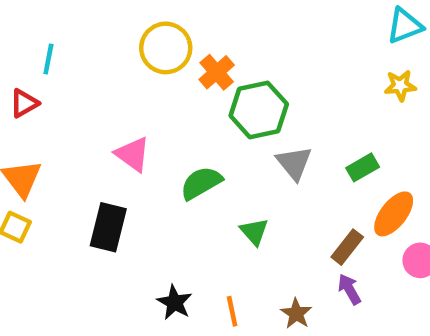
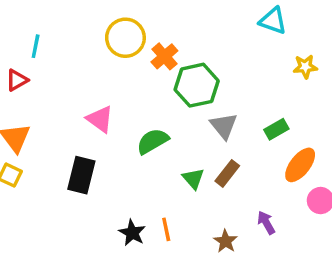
cyan triangle: (405, 26) -> (273, 21), moved, turned 40
brown rectangle: (347, 247) -> (227, 173), moved
orange line: (232, 311) -> (166, 229), moved

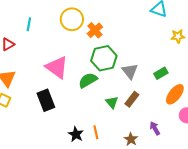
cyan line: (36, 46) -> (29, 24), moved
green hexagon: (197, 85) -> (104, 58), moved
pink triangle: (100, 119) -> (57, 67), size x1.4
black rectangle: (81, 175) -> (46, 100), turned -35

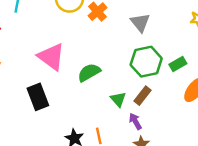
green hexagon: (104, 58) -> (146, 62), moved
gray triangle: (130, 71) -> (140, 23), moved
purple arrow: (155, 128) -> (135, 121), moved

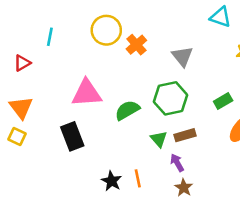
pink triangle: (51, 57) -> (87, 93), turned -40
green hexagon: (146, 62) -> (171, 98), moved
brown rectangle: (143, 96) -> (185, 135), turned 36

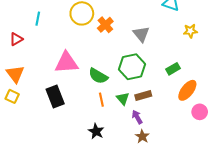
green semicircle: (127, 110) -> (98, 76), turned -120
orange line: (138, 178) -> (101, 100), moved
black star: (112, 181) -> (96, 131), moved

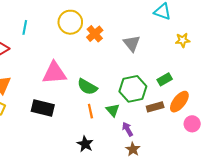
green hexagon: (132, 67) -> (133, 89), moved
brown rectangle: (143, 95) -> (155, 107), moved
black rectangle: (55, 96) -> (43, 108), turned -55

